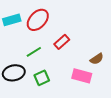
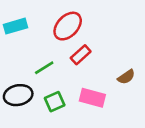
red ellipse: (38, 20) -> (68, 26), moved
pink rectangle: (82, 76) -> (92, 98), moved

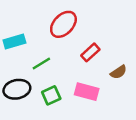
cyan rectangle: (16, 26) -> (14, 41), moved
red rectangle: (81, 55) -> (90, 52), moved

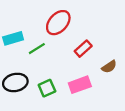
green line: (41, 64) -> (37, 49), moved
pink rectangle: (87, 92) -> (80, 85), turned -35

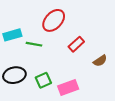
green line: (37, 49) -> (34, 44), turned 42
pink rectangle: (80, 85) -> (68, 88), moved

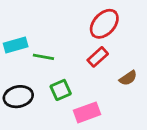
red ellipse: (54, 20) -> (104, 24), moved
green square: (43, 80) -> (61, 90), moved

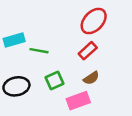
brown semicircle: (128, 78) -> (91, 78), moved

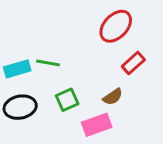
cyan rectangle: (14, 40) -> (17, 69), moved
red rectangle: (88, 51) -> (133, 63), moved

